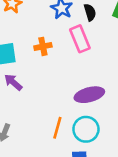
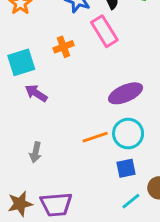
orange line: (57, 128) -> (95, 137), turned 65

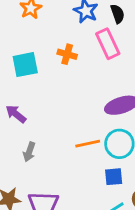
orange cross: (63, 47) -> (67, 54), turned 30
purple arrow: (36, 93) -> (16, 114), moved

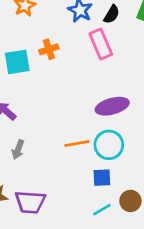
black semicircle: (117, 14) -> (112, 14), turned 48
orange cross: (67, 54) -> (49, 49), moved, turned -36

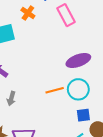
orange cross: (49, 49) -> (28, 13), moved, turned -32
blue square: (102, 178) -> (83, 115), moved

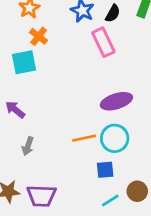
orange cross: (28, 13) -> (39, 36), moved
blue square: (83, 115) -> (105, 170), moved

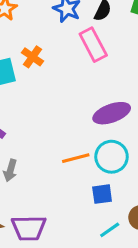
orange cross: (39, 36) -> (33, 57), moved

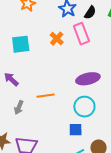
orange cross: (33, 57) -> (57, 39), moved
orange line: (76, 158) -> (46, 96), moved

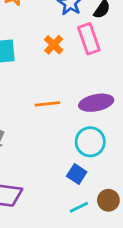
orange line: (46, 96) -> (47, 104), moved
blue square: (76, 130) -> (77, 174), turned 32

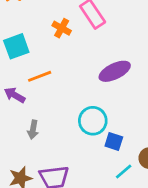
orange line: (47, 104) -> (40, 76), moved
cyan circle: (90, 142) -> (93, 121), moved

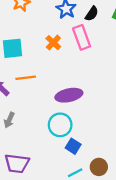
purple ellipse: (115, 71) -> (69, 95), moved

